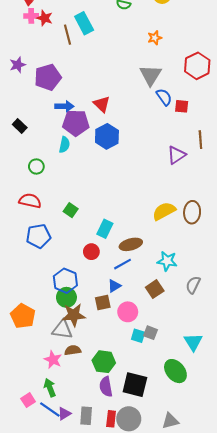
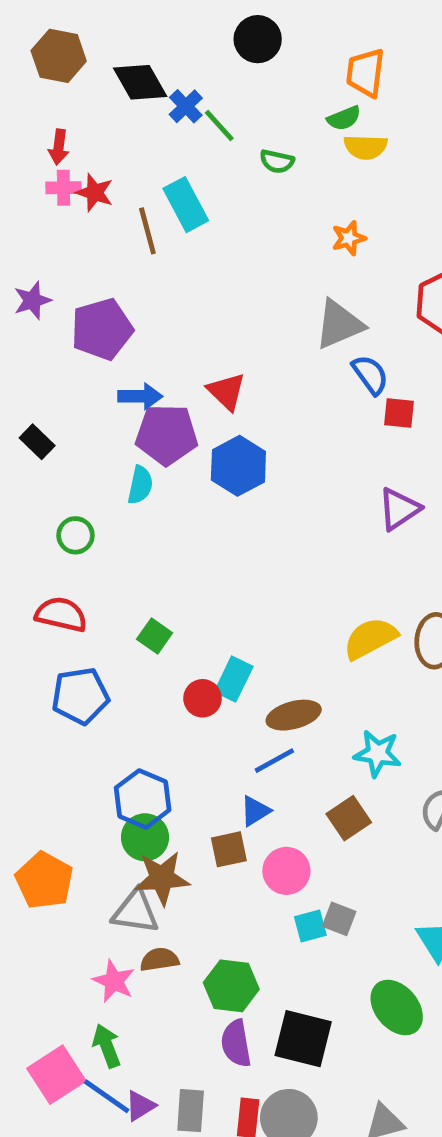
gray triangle: (151, 75) -> (339, 324), turned 35
red square: (182, 106) -> (399, 413), moved
red circle: (91, 252) -> (203, 698), moved
cyan square: (138, 336) -> (310, 926), turned -32
pink square: (28, 400) -> (56, 1075), size x1.6

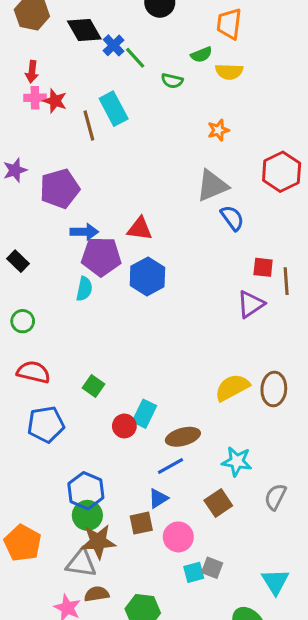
green semicircle: (344, 118) -> (201, 55), moved
red triangle: (226, 391) -> (140, 229), turned -36
red square: (399, 413) -> (263, 267), moved
green circle: (75, 535) -> (23, 321), moved

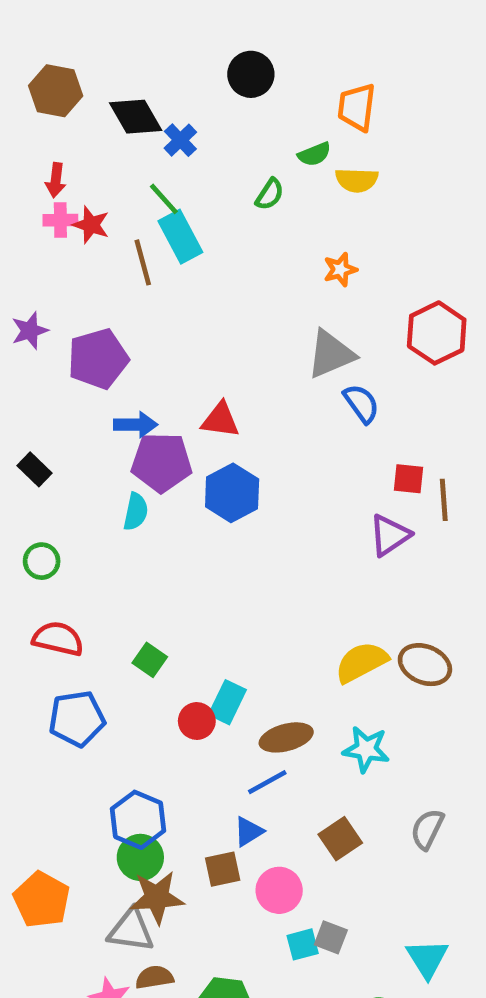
green line: (135, 58) -> (164, 199), moved
green semicircle: (172, 81) -> (270, 194), turned -70
brown ellipse: (274, 389) -> (425, 665), turned -72
cyan star: (237, 461) -> (366, 749), moved

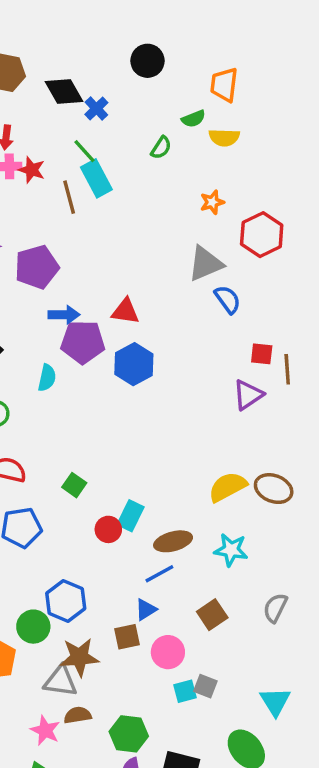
red hexagon: (437, 333) -> (262, 235), moved
cyan semicircle: (136, 512) -> (47, 378), moved
green circle: (140, 857) -> (33, 627), moved

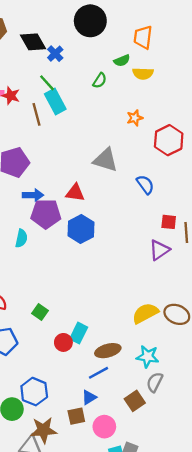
black circle: (147, 61) -> (90, 21), size x1.4
gray triangle: (205, 264) -> (106, 160), moved, turned 40
gray semicircle: (275, 608) -> (155, 382), moved

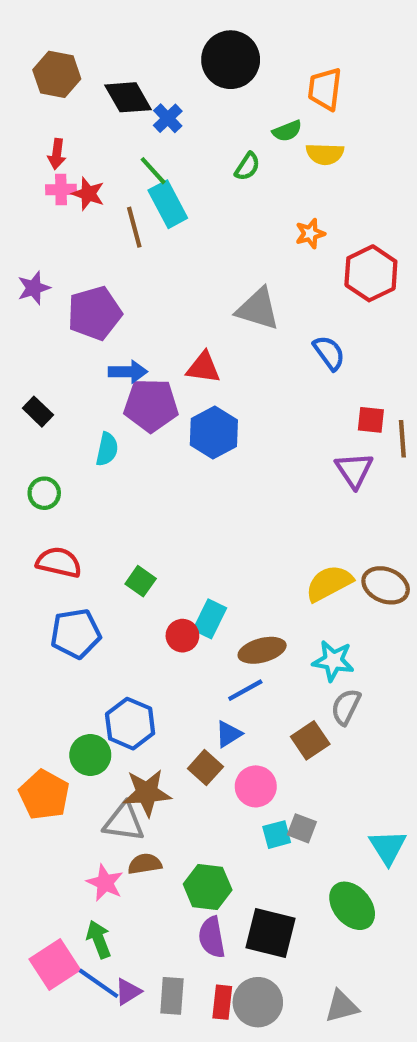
purple triangle: (159, 250) -> (354, 470), turned -30
brown square: (76, 416) -> (205, 768), turned -36

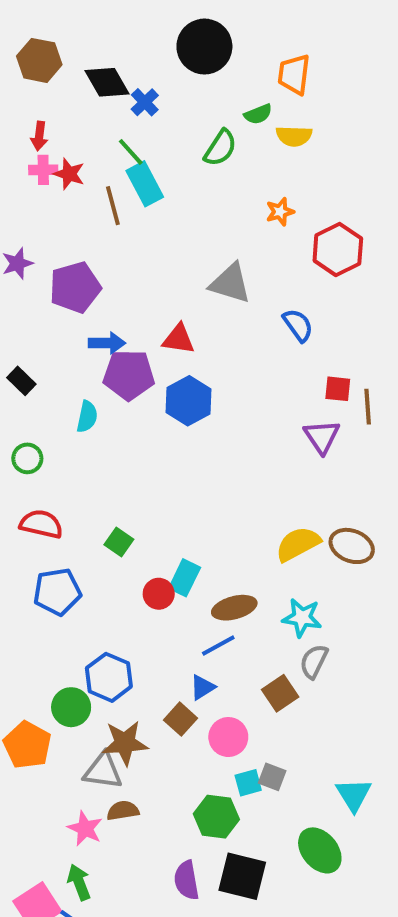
green semicircle: (247, 166) -> (220, 148), size x1.4
green hexagon: (208, 887) -> (216, 817), moved

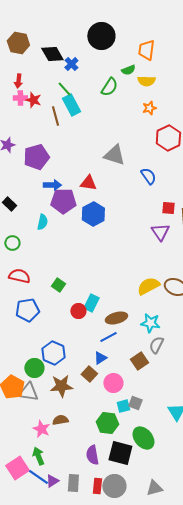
orange star: (280, 212) -> (149, 108), moved
gray triangle: (103, 771) -> (28, 392), moved
green ellipse: (320, 850) -> (143, 438), moved

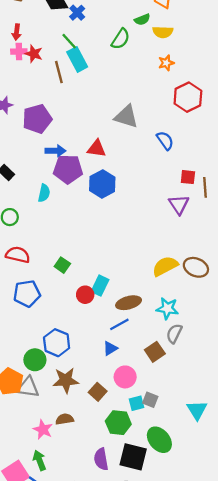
brown square: (89, 374) -> (98, 392), moved

